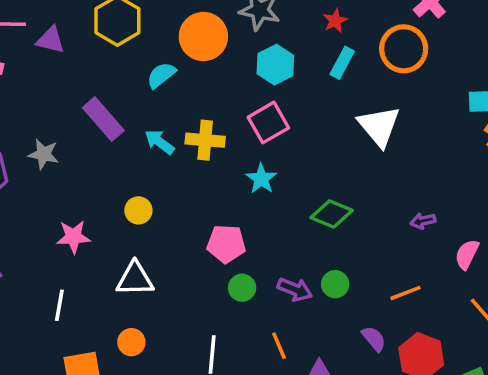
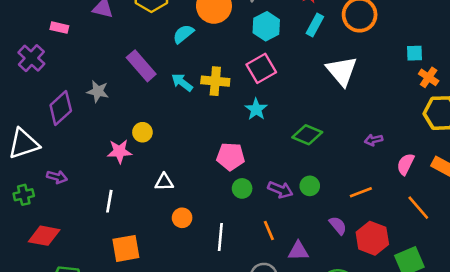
yellow circle: (138, 210) -> (142, 132), moved
white triangle: (135, 279) -> (164, 182), size x0.7
orange circle: (131, 342) -> (182, 218), moved

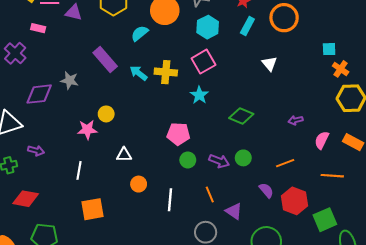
white triangle: (342, 71) -> (269, 64), size x0.6
purple diamond: (61, 108) -> (39, 94), turned 36
orange line: (418, 208) -> (332, 176), turned -45
purple triangle: (298, 251) -> (234, 211), turned 36

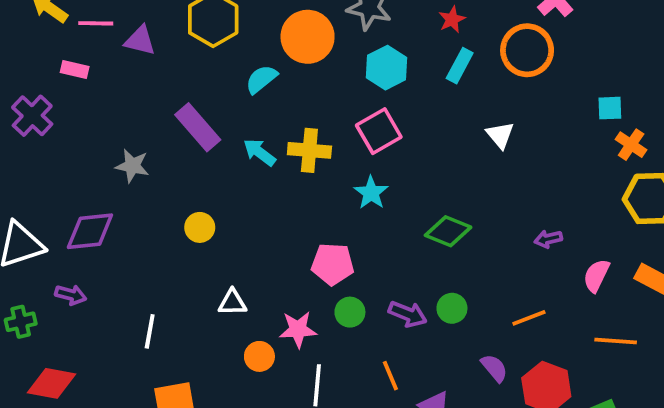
purple diamond: (39, 94) -> (90, 231), moved
pink star: (87, 130) -> (298, 329), moved

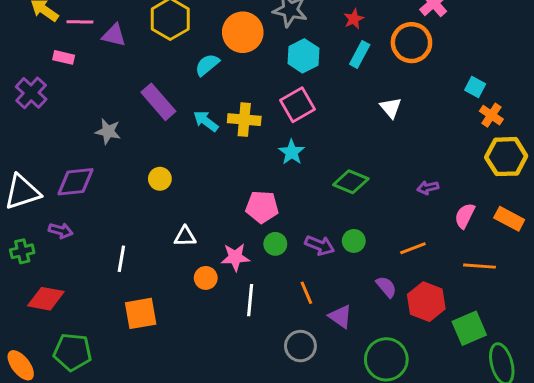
cyan square: (610, 108) -> (475, 87), turned 30

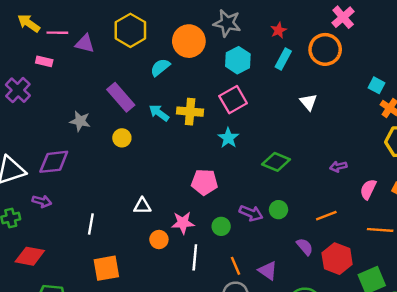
yellow circle: (160, 179) -> (122, 138), moved
green circle: (275, 244) -> (221, 226), moved
orange line: (306, 293) -> (235, 266), moved

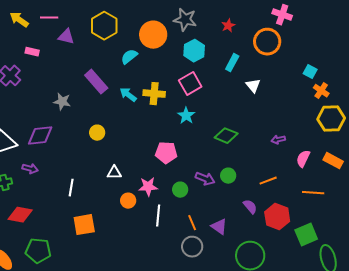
pink cross: (343, 17) -> (282, 15), turned -30
pink line: (57, 33) -> (49, 18), moved
cyan rectangle: (283, 59) -> (232, 63), moved
yellow circle: (122, 138) -> (97, 133), moved

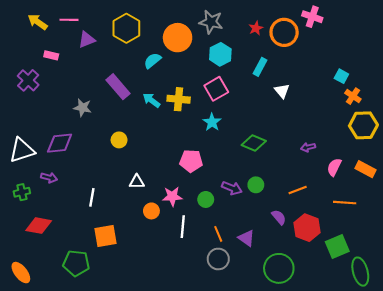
purple triangle: (66, 37) -> (87, 40), turned -36
orange circle: (267, 42) -> (284, 32), moved
green pentagon: (38, 251) -> (76, 263), moved

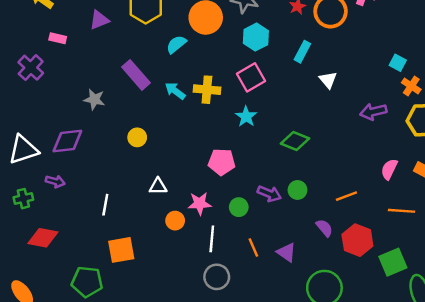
purple arrow: (308, 147) -> (373, 112), moved, size x1.5
gray circle: (218, 259) -> (217, 277), moved

